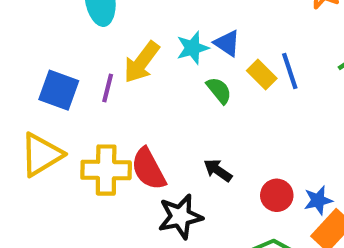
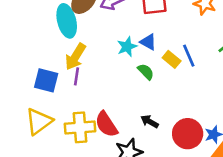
yellow arrow: (142, 62) -> (75, 57), moved
red circle: (277, 195) -> (188, 134), size x1.5

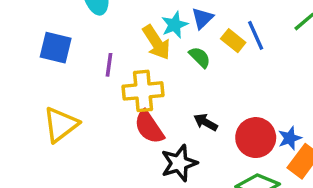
blue triangle: (148, 42) -> (202, 18), turned 48
yellow arrow: (75, 57) -> (156, 42), moved, turned -64
blue square: (46, 80) -> (56, 48), moved
yellow cross: (80, 127) -> (143, 91), moved

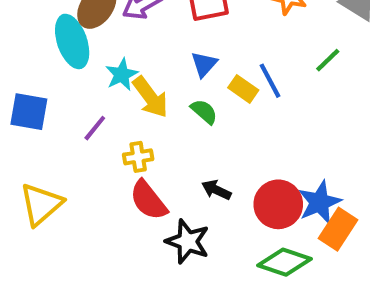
cyan star: (175, 25) -> (122, 74), moved
purple line: (109, 65) -> (95, 128), turned 35
yellow cross: (143, 91) -> (138, 157), size x0.6
blue star: (290, 138) -> (319, 202), size x1.5
black star: (179, 163) -> (188, 241), turned -30

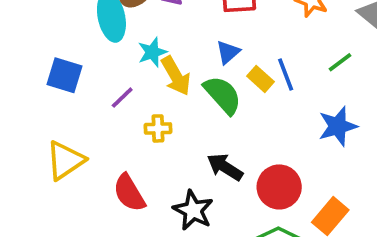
green semicircle: (204, 112) -> (223, 95), size x1.6
black arrow: (216, 190) -> (225, 167), size x1.4
red semicircle: (148, 200) -> (129, 193), moved
blue star: (319, 202) -> (338, 126), moved

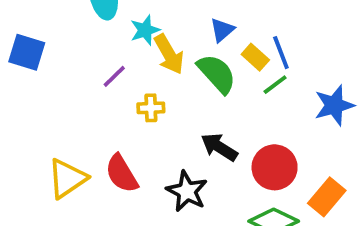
green line: (340, 62) -> (275, 85), moved
blue square: (64, 75) -> (27, 52), moved
yellow triangle: (65, 160) -> (67, 178), moved

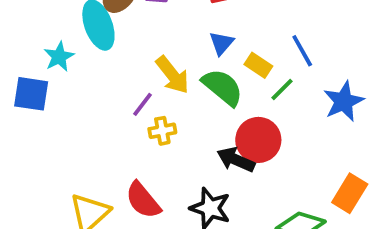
cyan star: (145, 30) -> (59, 57), moved
blue line: (281, 53) -> (302, 51), moved
purple line: (114, 76) -> (143, 104), moved
red circle: (275, 167) -> (258, 140), moved

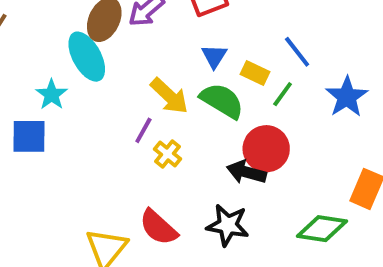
yellow cross: (162, 131) -> (168, 154), turned -32

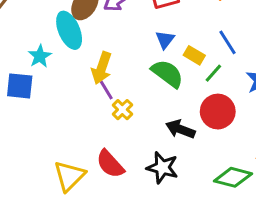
yellow arrow: (169, 96) -> (102, 68), moved, turned 60
purple line: (143, 130) -> (106, 90), turned -66
red circle: (266, 149) -> (218, 112), moved

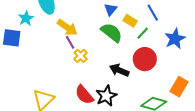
yellow arrow: (102, 68) -> (67, 27), turned -75
red semicircle: (110, 164) -> (84, 95), moved
black star: (162, 168) -> (106, 96), turned 30

